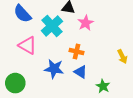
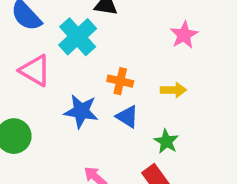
pink star: (86, 23) -> (184, 35), moved
yellow arrow: (122, 57) -> (173, 90), moved, turned -64

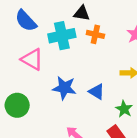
cyan cross: (78, 37) -> (62, 36), turned 30
orange cross: (120, 81) -> (95, 34), moved

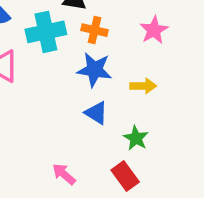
blue star: (64, 88) -> (94, 70), moved

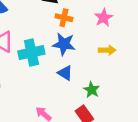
cyan cross: (46, 32) -> (31, 53), moved
yellow arrow: (143, 86) -> (107, 50), moved

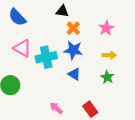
orange cross: (64, 18) -> (73, 28), turned 32
green star: (92, 90) -> (107, 77), moved

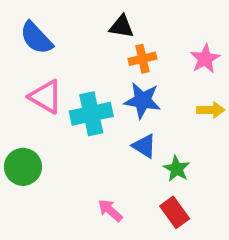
orange cross: (73, 28) -> (142, 59), turned 32
green star: (107, 77) -> (177, 169), moved

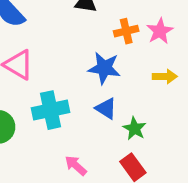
orange cross: (142, 59) -> (126, 31), moved
cyan cross: (91, 114) -> (51, 110), moved

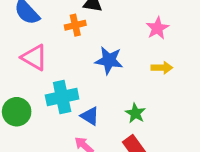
orange cross: (126, 31) -> (75, 25), moved
blue triangle: (106, 108) -> (90, 116), moved

